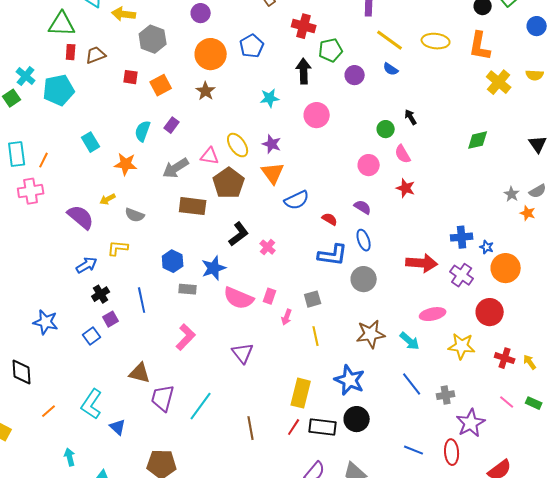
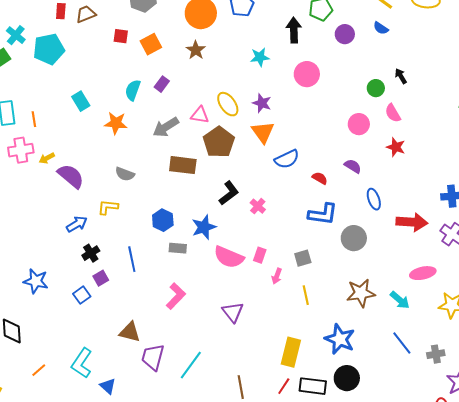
orange line: (44, 160) -> (34, 119), turned -35
yellow arrow: (108, 199) -> (47, 158), moved
blue ellipse: (364, 240) -> (374, 199), moved

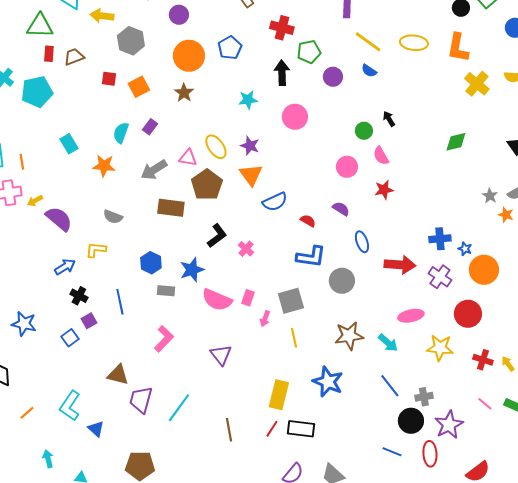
red star: (396, 147) -> (384, 190), turned -30
black cross: (91, 253) -> (79, 296), turned -30
gray square: (303, 258) -> (291, 301), size x1.5
black circle: (347, 378) -> (411, 421), moved

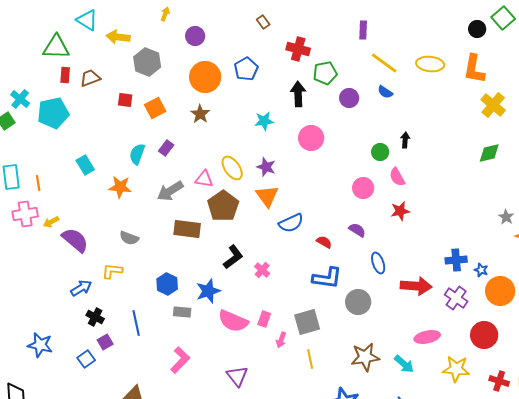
black arrow: (389, 119) -> (405, 140), turned 35
green diamond: (456, 142) -> (489, 153), moved

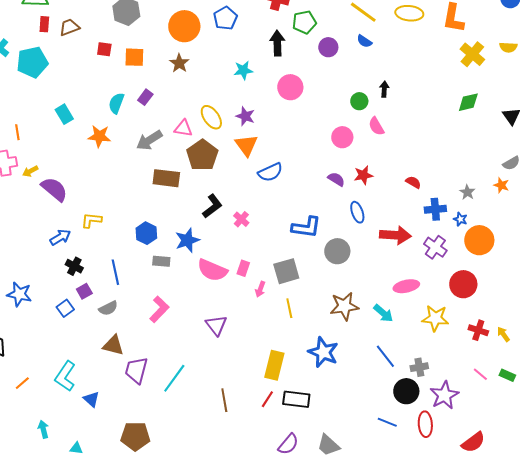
orange square: (155, 108) -> (134, 57), turned 30
red star: (400, 211) -> (363, 175), moved
gray star: (506, 217) -> (467, 192), moved
gray semicircle: (129, 238) -> (108, 308), moved, turned -48
red semicircle: (324, 242) -> (413, 182), moved

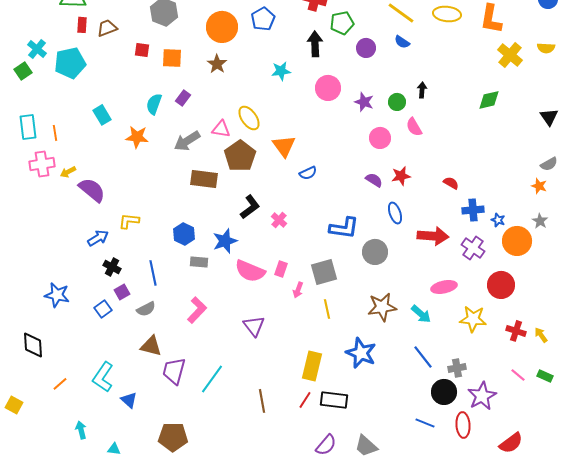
green diamond: (468, 102) -> (489, 100), moved
purple star: (245, 116) -> (364, 102), moved
blue semicircle: (270, 172) -> (308, 173), size x0.7
gray star: (467, 192) -> (540, 221), moved

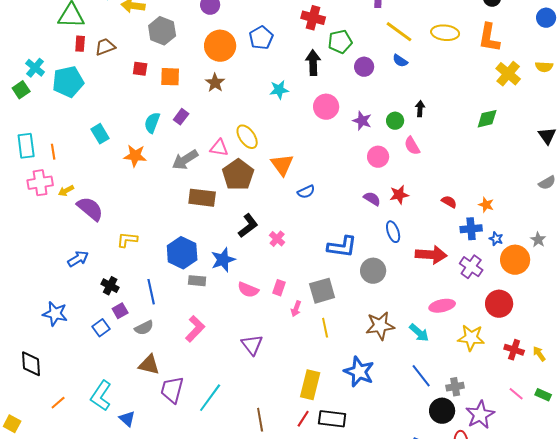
orange star: (539, 186) -> (486, 205), moved
blue hexagon: (184, 234) -> (182, 253), size x1.4
blue arrow: (98, 238) -> (78, 259), moved
pink semicircle: (250, 271) -> (248, 290), size x0.7

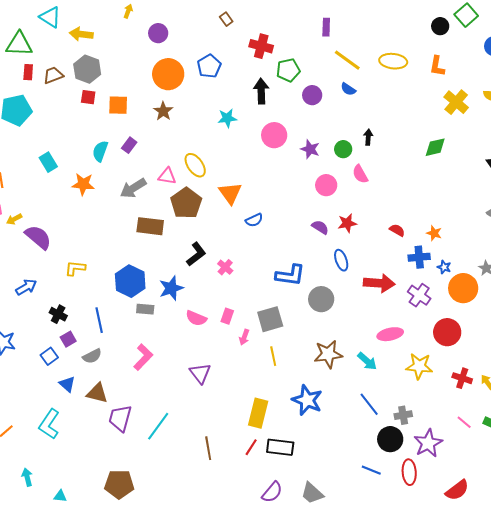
gray hexagon: (162, 31) -> (87, 69), moved
orange L-shape: (489, 38) -> (437, 66), size x0.7
blue triangle: (127, 419) -> (67, 384), moved

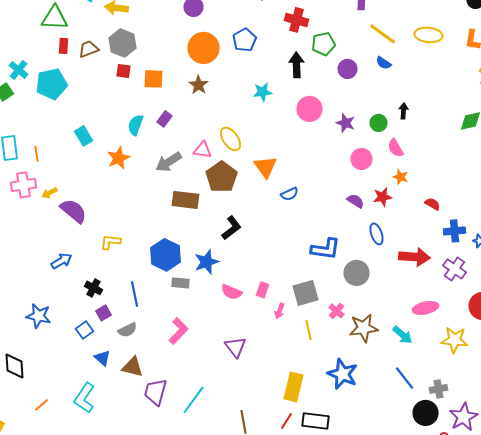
orange star: (83, 184) -> (118, 158), turned -30
orange star: (434, 233) -> (400, 177), moved
pink cross: (225, 267) -> (336, 311), moved

